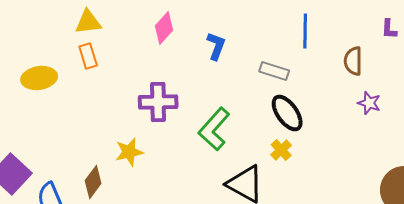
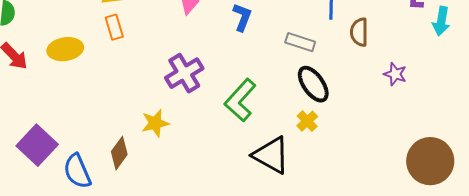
brown semicircle: (353, 61) -> (359, 32), moved
purple cross: (158, 102) -> (184, 73), turned -30

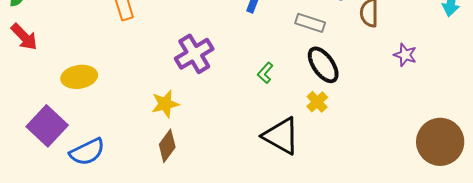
yellow ellipse: (65, 49) -> (79, 77), moved
green L-shape: (240, 100) -> (265, 73), moved, size x0.5
brown diamond: (119, 153) -> (167, 146), moved
blue semicircle: (77, 171) -> (87, 152), turned -93

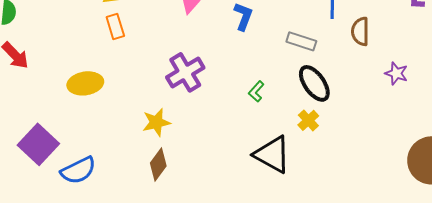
yellow ellipse: (79, 77) -> (85, 83), moved

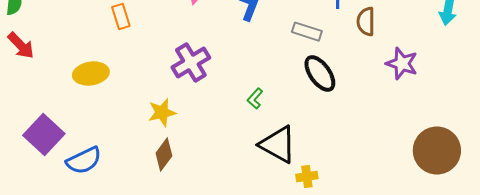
purple star: (396, 73) -> (402, 64), size x1.4
green L-shape: (256, 91) -> (255, 99), moved
yellow cross: (308, 120) -> (307, 177), moved, turned 35

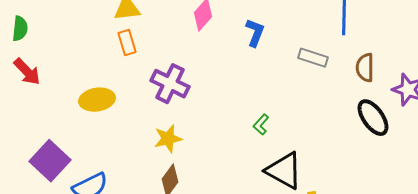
brown semicircle: (366, 22) -> (365, 68), moved
purple cross: (191, 63) -> (170, 84), moved, turned -33
black ellipse: (320, 74) -> (373, 118), moved

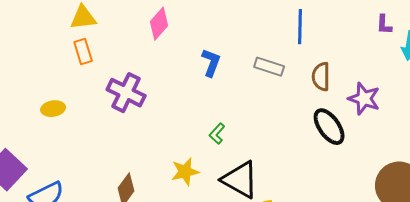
blue L-shape: (255, 33) -> (211, 63), moved
yellow ellipse: (97, 100) -> (53, 109), size x0.7
yellow star: (168, 139) -> (185, 172), moved

